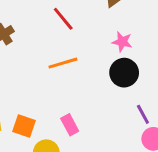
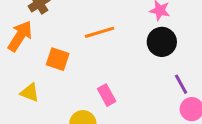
orange square: (24, 126) -> (58, 59), moved

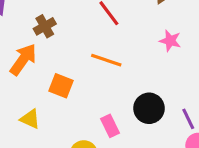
orange line: (100, 32) -> (106, 60), turned 32
black circle: (162, 42) -> (149, 108), moved

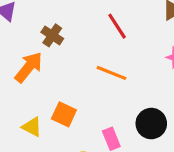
brown cross: (45, 26) -> (52, 35), turned -30
orange square: (61, 86) -> (64, 114), moved

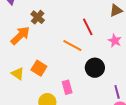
red line: (117, 26) -> (88, 27), moved
black circle: (151, 124) -> (95, 68), moved

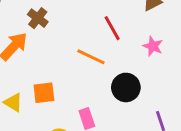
orange square: (39, 68) -> (44, 93), turned -35

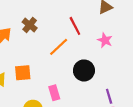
brown cross: (38, 18) -> (30, 25), moved
orange line: (91, 57) -> (59, 47), turned -70

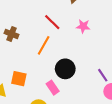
black circle: (84, 70) -> (65, 69), moved
orange square: (23, 73) -> (19, 79), turned 35

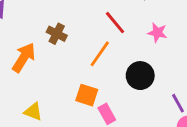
black circle: (65, 69) -> (140, 76), moved
orange square: (19, 79) -> (87, 95), moved

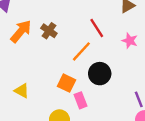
orange arrow: (24, 58) -> (21, 31), moved
black circle: (140, 76) -> (100, 74), moved

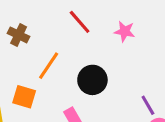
orange line: (81, 51) -> (49, 66), moved
orange square: (66, 83) -> (24, 97), moved

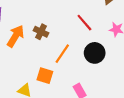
black circle: (92, 80) -> (95, 53), moved

